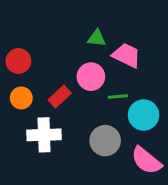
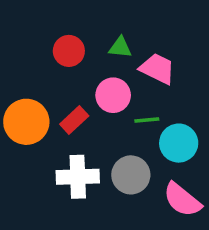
red circle: (18, 61) -> (69, 51), moved
orange circle: (21, 98) -> (26, 122), size x1.6
white cross: (44, 135) -> (78, 177), moved

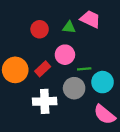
pink trapezoid: (157, 69) -> (90, 19), moved
gray circle: (131, 175) -> (74, 88), moved

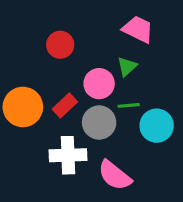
green triangle: (69, 27) -> (127, 67), moved, turned -48
gray circle: (74, 88) -> (99, 123), moved
pink semicircle: (105, 115) -> (115, 175), moved

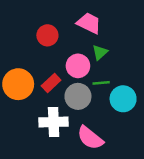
pink trapezoid: (138, 29) -> (89, 23), moved

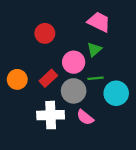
pink trapezoid: (89, 23) -> (99, 22), moved
orange circle: (18, 84) -> (17, 79), size x0.7
pink semicircle: (90, 138) -> (85, 117), moved, size x0.7

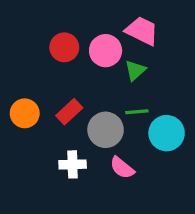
pink circle: (74, 62) -> (106, 51), moved
white cross: (51, 115) -> (73, 164), size x0.7

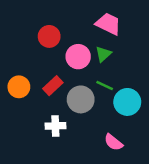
pink circle: (106, 51) -> (78, 57), moved
green line: (137, 112) -> (105, 86), turned 30
pink semicircle: (122, 168) -> (113, 142), moved

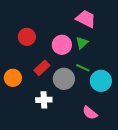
red circle: (49, 36) -> (27, 37), moved
orange circle: (19, 87) -> (13, 78), moved

